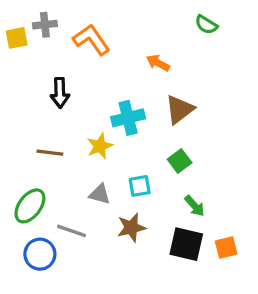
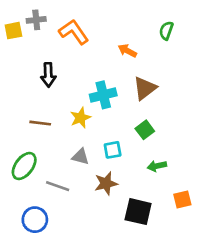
green semicircle: (206, 25) -> (166, 31), moved, turned 78
green arrow: (195, 206) -> (157, 166), turned 120
black square: (186, 244) -> (138, 212), moved
blue circle: (40, 254) -> (35, 220), moved

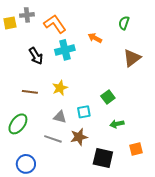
black arrow: (48, 75) -> (36, 56), turned -30
brown triangle: (145, 88) -> (132, 58), moved
cyan cross: (103, 95) -> (65, 50), moved
gray line: (58, 186) -> (53, 139), moved

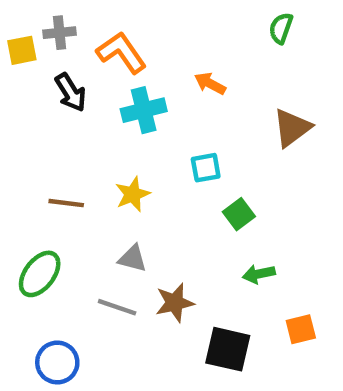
green semicircle: (124, 23) -> (281, 28), moved
black arrow: (36, 56) -> (71, 92), moved
cyan square: (84, 112) -> (206, 168), moved

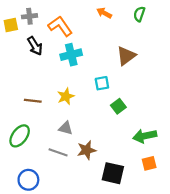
orange arrow: (210, 84) -> (104, 13), moved
brown triangle: (292, 128) -> (126, 56), moved
green arrow: (259, 274) -> (145, 136), moved, size x1.5

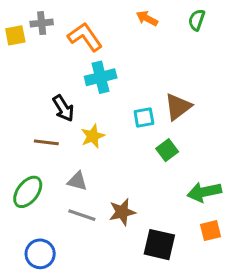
black arrow: (35, 46) -> (63, 108), moved
brown triangle: (126, 56) -> (178, 107), moved
gray triangle: (66, 128) -> (77, 181), moved

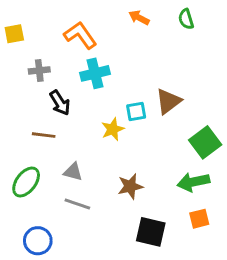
green semicircle: (197, 20) -> (186, 19), turned -36
gray cross: (42, 23) -> (39, 70), moved
yellow star: (93, 136) -> (113, 129), moved
green square: (167, 150) -> (205, 142), moved, size x1.5
brown star: (122, 212) -> (130, 186), moved

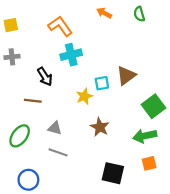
gray cross: (39, 70) -> (12, 57), moved
brown star: (130, 186) -> (100, 127), moved, turned -30

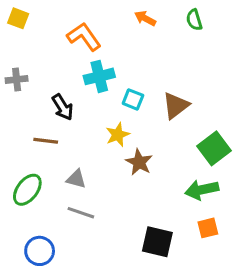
yellow square: (11, 25) -> (18, 18), moved, turned 32
cyan square: (102, 83) -> (133, 99), moved, turned 32
brown star: (100, 127) -> (139, 162), moved

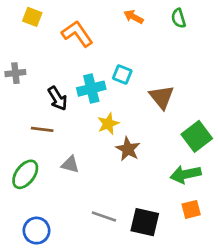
yellow square: (18, 18) -> (32, 17), moved
cyan cross: (99, 76) -> (91, 89), moved
cyan square: (133, 99) -> (122, 74), moved
brown triangle: (176, 106) -> (162, 97), turned -32
gray line: (81, 213) -> (104, 216), moved

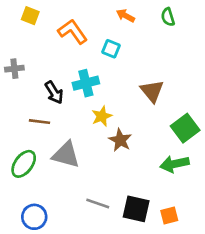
cyan square: (122, 74) -> (111, 49), moved
gray triangle: (70, 164) -> (66, 155), size x1.6
orange square: (191, 209) -> (169, 216), moved

